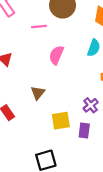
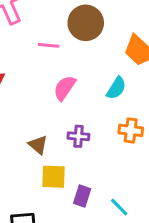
brown triangle: (38, 93) -> (38, 145), moved, turned -40
purple cross: (91, 105) -> (78, 136), moved, turned 32

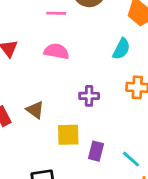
pink semicircle: (65, 88) -> (56, 51), moved, turned 70
brown triangle: (38, 145) -> (35, 110), moved

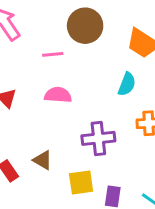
purple cross: (89, 96) -> (98, 138), size x1.5

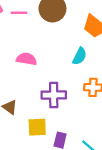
pink line: (53, 54) -> (19, 13), moved

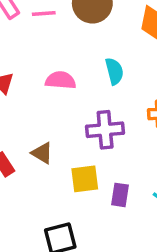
cyan semicircle: (80, 56) -> (114, 71), moved, turned -36

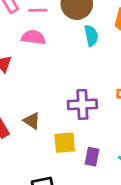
cyan semicircle: (114, 71) -> (91, 36), moved
pink semicircle: (61, 80) -> (33, 37), moved

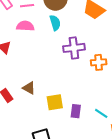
cyan semicircle: (91, 36) -> (55, 23), moved
purple cross: (82, 104) -> (74, 48), moved

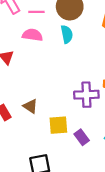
purple cross: (74, 48) -> (86, 95), moved
purple rectangle: (76, 111) -> (82, 137), turned -48

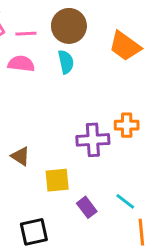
purple rectangle: (82, 137) -> (87, 207), moved

